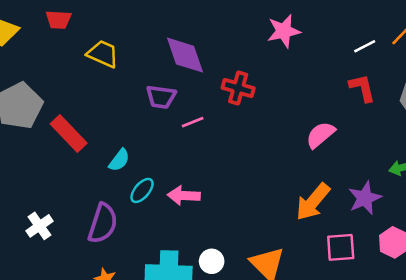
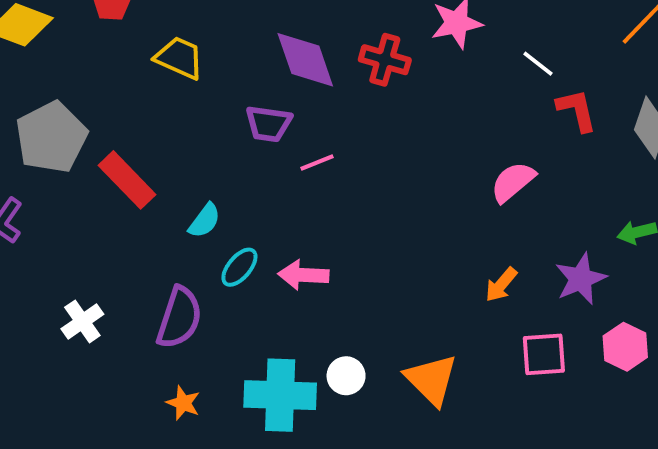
white line: (365, 46) -> (538, 64), moved, turned 65
red cross: (238, 88) -> (385, 60), moved
orange arrow: (313, 202) -> (501, 285), size x0.6

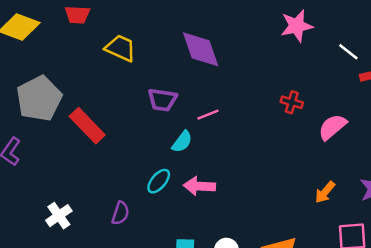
red cross: (385, 60) -> (292, 102), moved, size x0.7
purple trapezoid: (269, 124) -> (162, 100), moved
cyan semicircle: (205, 221) -> (182, 142), moved
purple semicircle: (179, 318) -> (120, 213), size x0.6

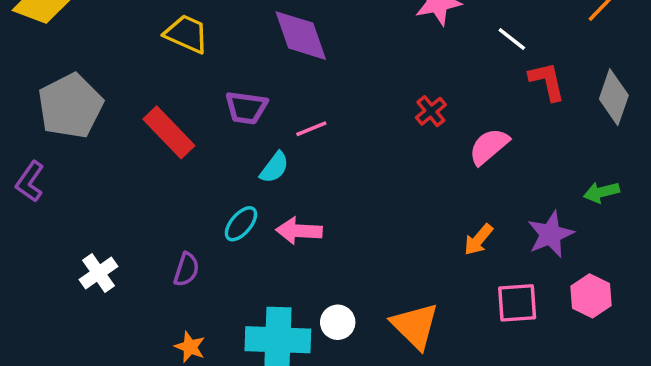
red cross: (292, 102) -> (431, 111), turned 35
red rectangle: (87, 126) -> (169, 132), moved

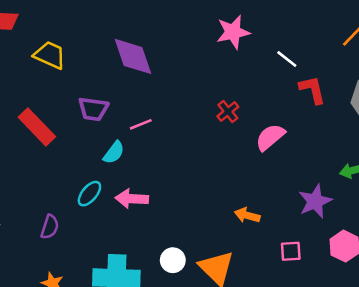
orange arrow: (478, 240) -> (247, 215), moved, turned 65
pink square: (517, 303) -> (291, 251), size x0.7
white circle: (338, 322) -> (173, 260), moved

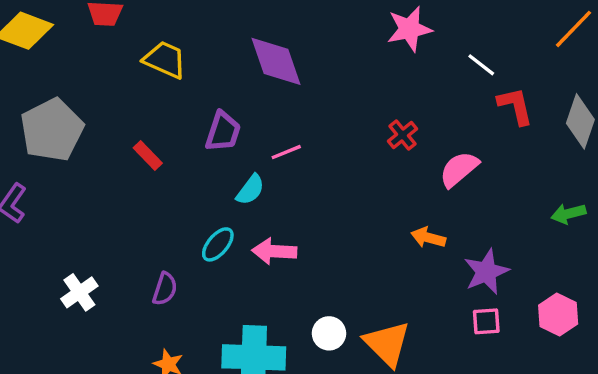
purple trapezoid: (93, 109) -> (223, 132), turned -80
red rectangle: (37, 127) -> (148, 155), size x0.6
purple star: (315, 201) -> (486, 272), moved
orange arrow: (247, 215) -> (428, 238), moved

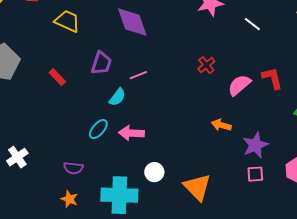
red L-shape: (515, 106) -> (272, 78), moved
purple semicircle: (165, 289) -> (73, 168), moved, turned 78
white circle: (329, 333) -> (154, 172), moved

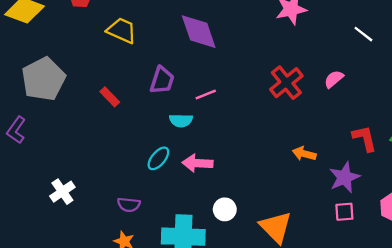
white line: (252, 24) -> (363, 34), moved
red cross: (206, 65) -> (286, 83), size x1.6
red L-shape: (272, 78) -> (365, 138), moved
pink semicircle: (239, 85) -> (334, 79), moved, size x0.7
cyan semicircle: (117, 97) -> (181, 121), turned 54

